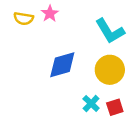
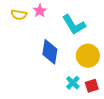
cyan L-shape: (110, 31) -> (74, 25), moved
blue diamond: (62, 65) -> (50, 52), turned -65

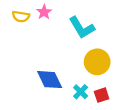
blue diamond: (50, 52) -> (50, 80), moved, turned -35

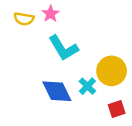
cyan L-shape: (82, 28) -> (63, 48), moved
cyan cross: (81, 92) -> (87, 86), moved

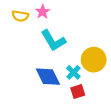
red square: (117, 109) -> (78, 92), moved

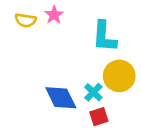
cyan L-shape: (53, 40) -> (104, 37), moved, turned 35

